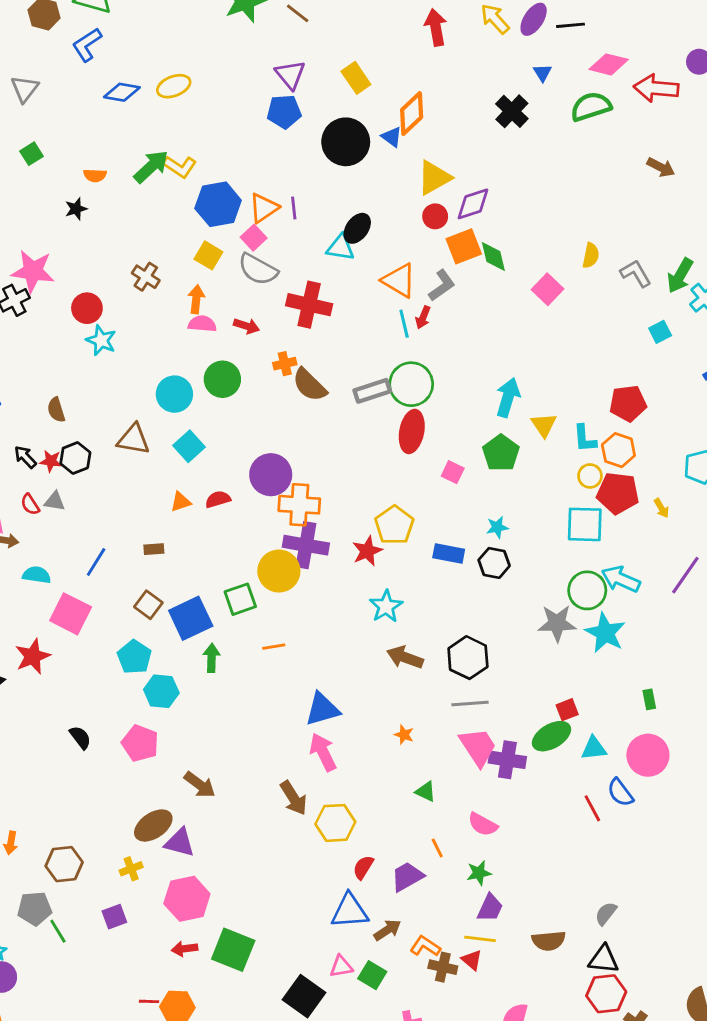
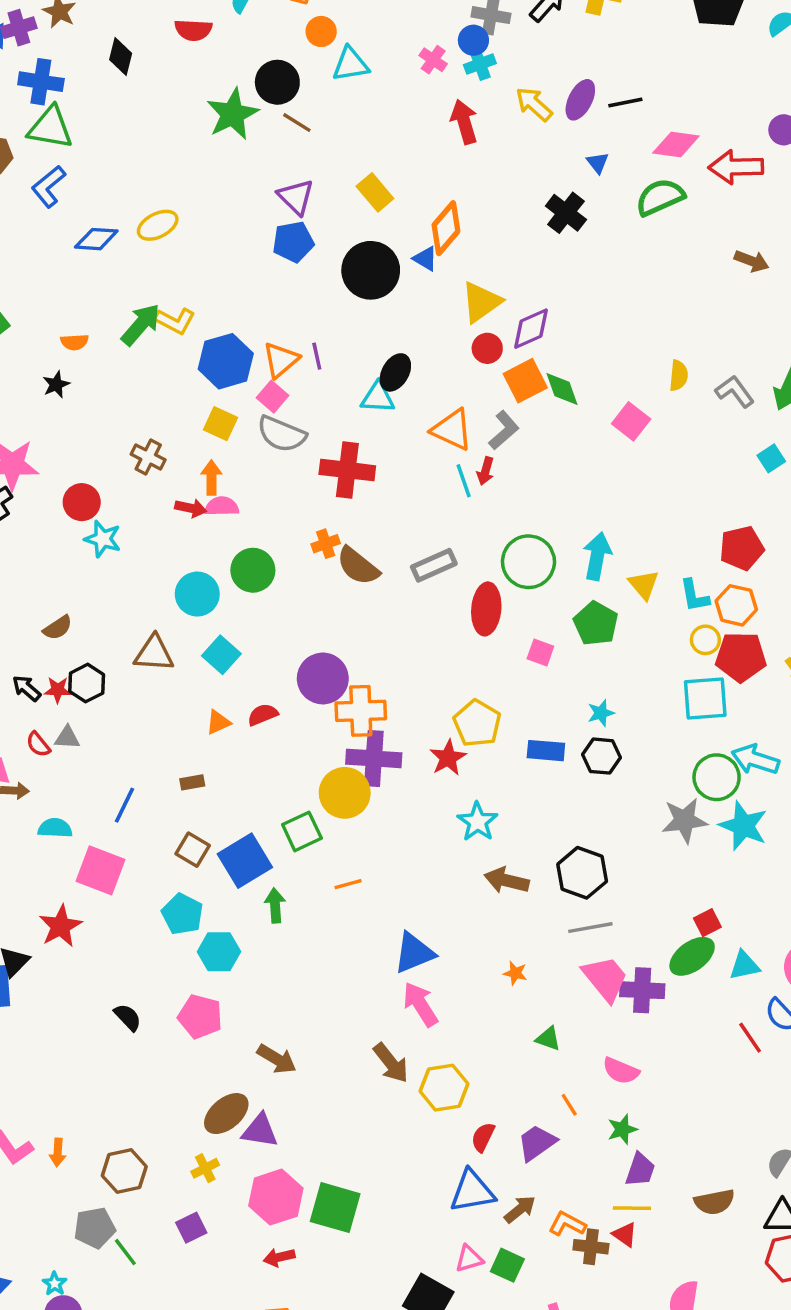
red arrow: (246, 326) -> (191, 508), moved
green circle: (411, 384) -> (528, 562), moved
brown semicircle: (56, 410) -> (58, 628), turned -100
green square: (233, 950) -> (335, 1208), moved

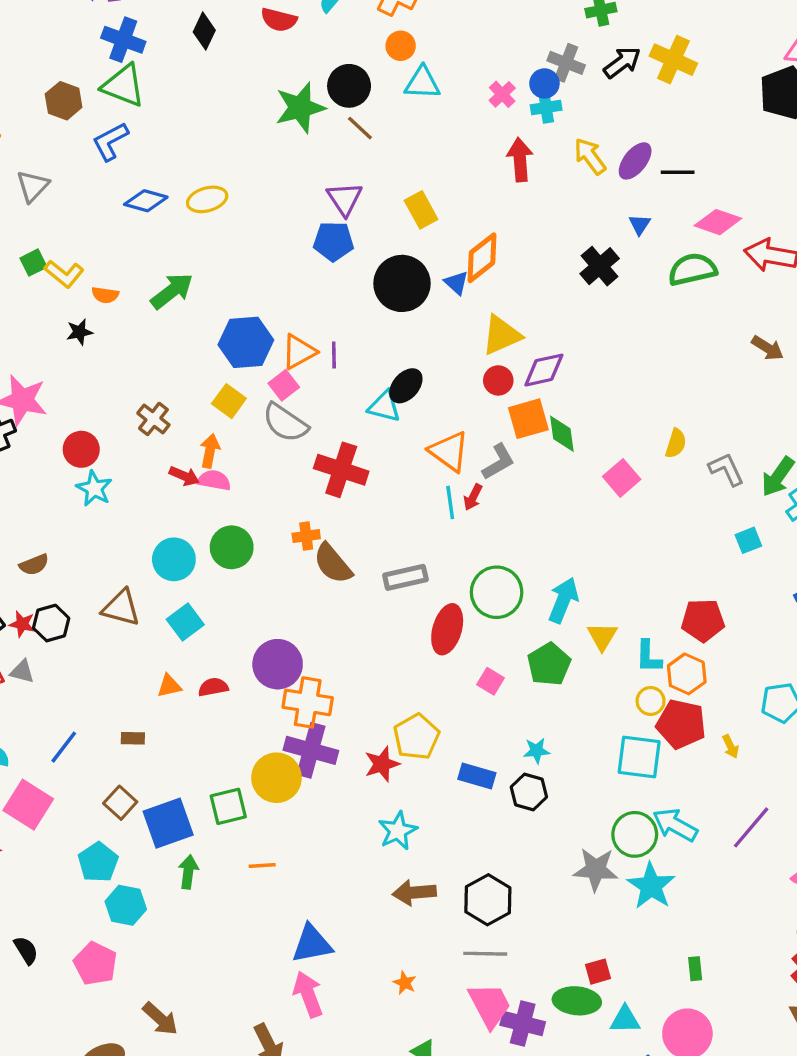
yellow L-shape: (175, 321) -> (64, 274), moved
brown arrow: (507, 880) -> (414, 893), turned -30
green ellipse: (692, 956) -> (577, 1001), turned 30

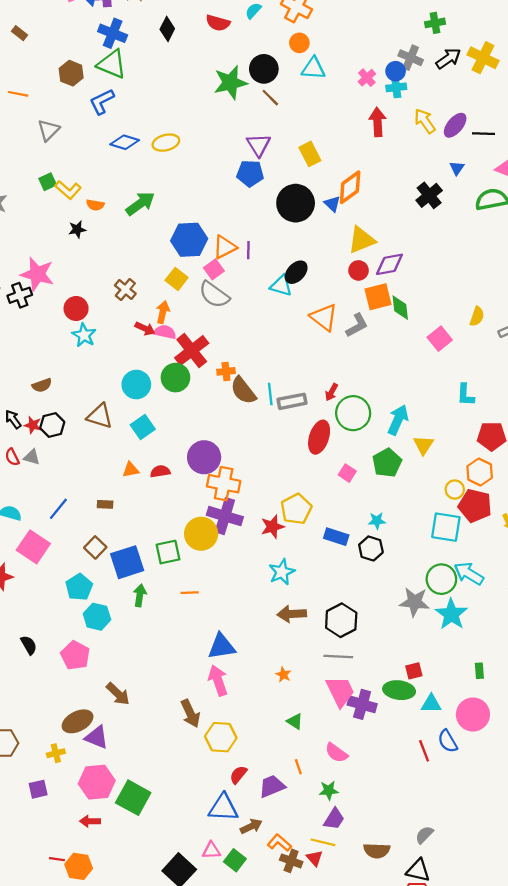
red cross: (341, 470) -> (192, 350), moved, turned 32
red arrow: (473, 497) -> (332, 392), moved
cyan line: (450, 502) -> (270, 394), moved
cyan L-shape: (648, 657) -> (466, 395), moved

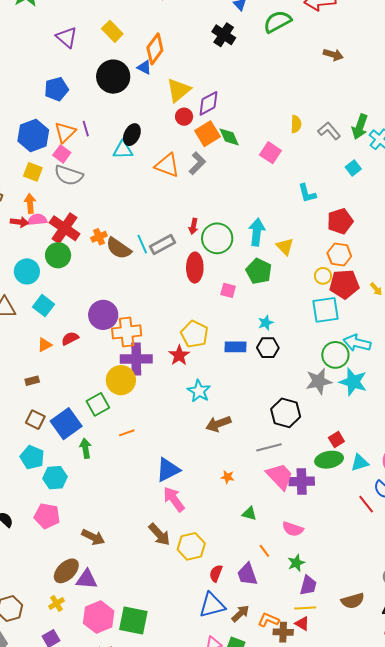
blue pentagon: (250, 173) -> (56, 89), moved
black hexagon: (341, 620) -> (286, 413), moved
purple trapezoid: (272, 786) -> (247, 574), turned -70

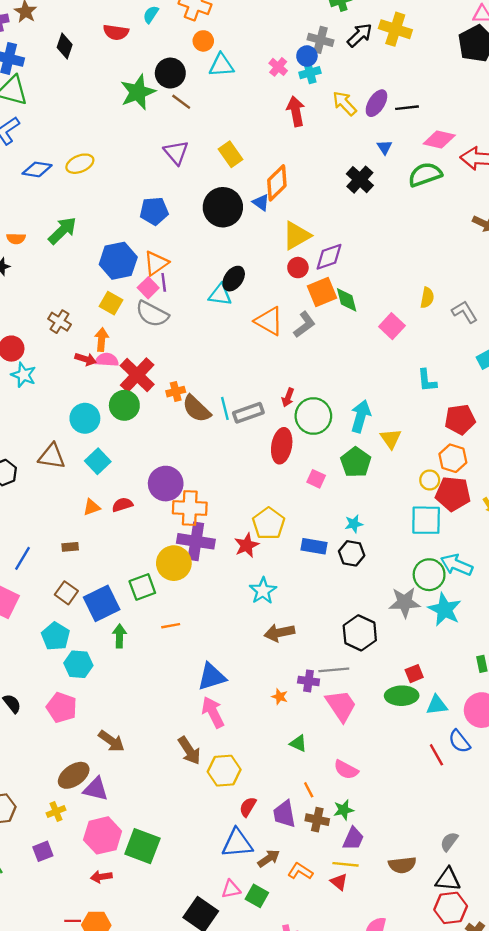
purple line: (86, 129) -> (164, 282), moved
purple cross: (302, 481) -> (309, 681), moved, size x0.7
brown cross: (283, 632) -> (317, 820), moved

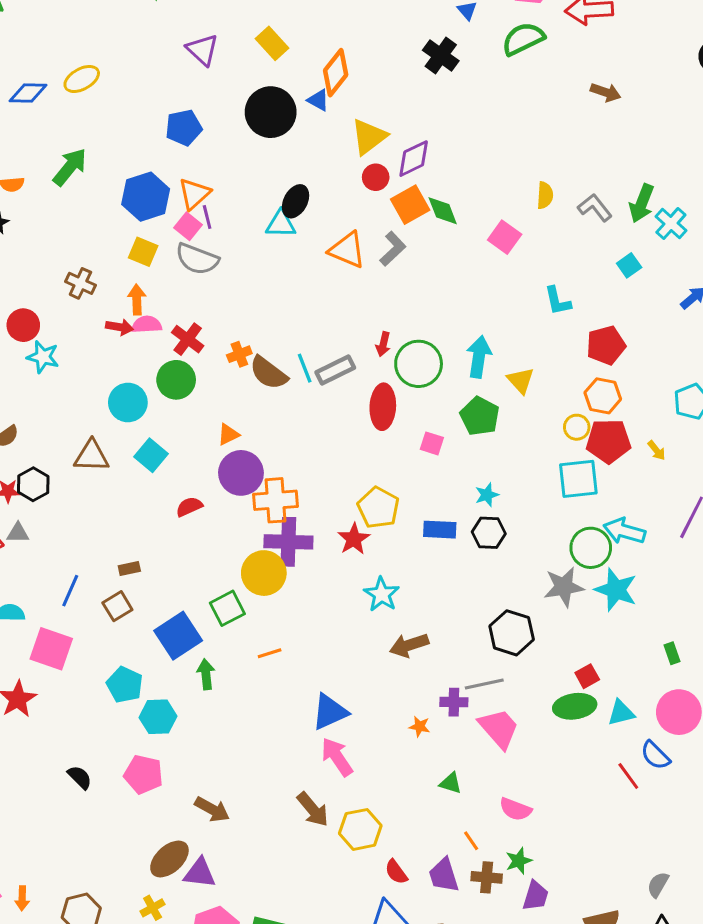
red cross: (137, 375) -> (188, 339), size x0.7
orange triangle: (92, 507) -> (228, 434), moved
brown square: (66, 593) -> (117, 606), moved, turned 30
red semicircle: (248, 807) -> (396, 872), turned -60

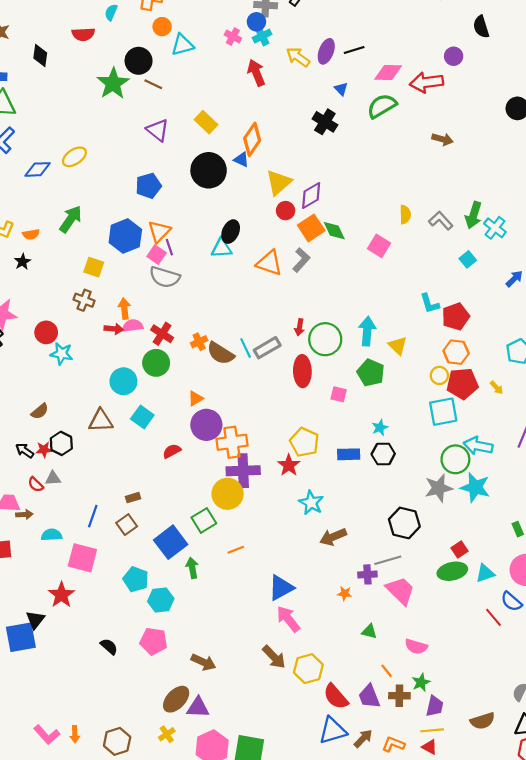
yellow square: (143, 252) -> (94, 267), moved
cyan L-shape: (558, 301) -> (430, 304), moved
red semicircle: (396, 872) -> (336, 697), size x1.5

